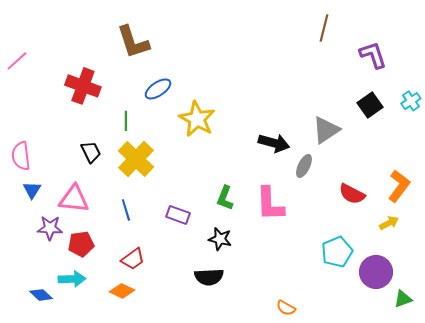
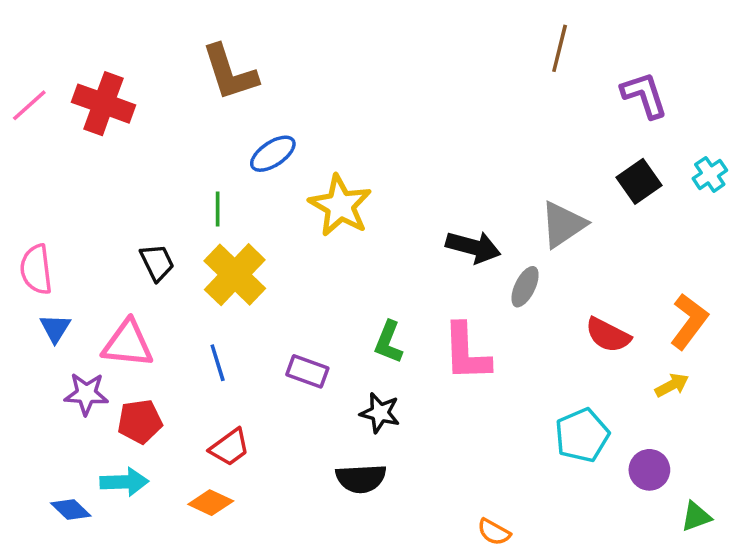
red cross: (83, 86) -> (104, 104), moved
purple circle: (376, 272) -> (649, 470), size x0.7

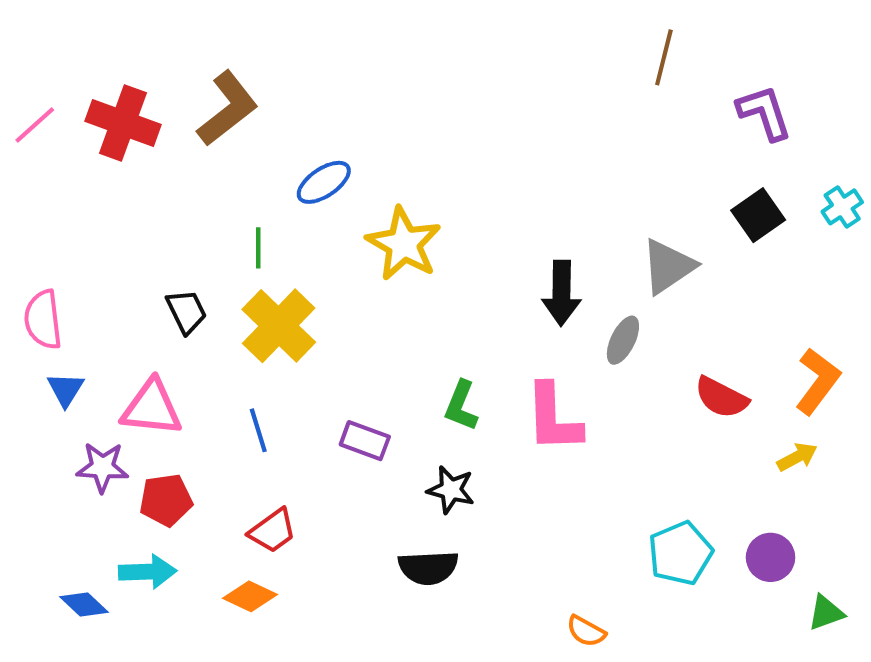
brown L-shape: (230, 73) -> (227, 109), moved, turned -110
black arrow: (473, 247) -> (561, 293), turned 76
cyan pentagon: (582, 435) -> (680, 553), moved

